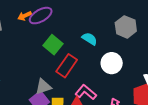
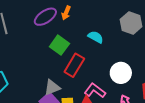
orange arrow: (25, 16) -> (66, 13), moved, turned -40
white circle: (112, 63) -> (121, 73), moved

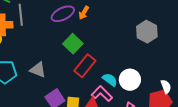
cyan semicircle: (96, 37) -> (110, 80), moved
gray triangle: (52, 87) -> (38, 70), moved, turned 36

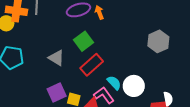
orange arrow: (84, 13) -> (99, 12), turned 120
gray triangle: (38, 70) -> (56, 58), moved

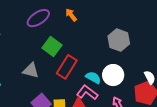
orange arrow: (99, 12) -> (71, 15), moved
gray hexagon: (158, 41) -> (119, 40), moved

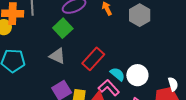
gray hexagon: (119, 40) -> (140, 15), moved
green square: (52, 47) -> (63, 28), moved

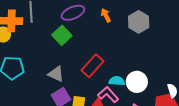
gray triangle: (57, 56) -> (56, 74), moved
cyan semicircle: (117, 74) -> (117, 81), turned -35

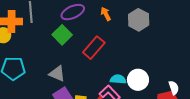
red rectangle: (93, 66) -> (94, 48), moved

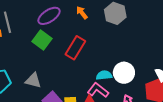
gray triangle: (57, 74) -> (33, 80), moved

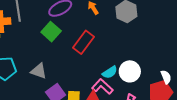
cyan semicircle: (104, 75) -> (110, 72), turned 147

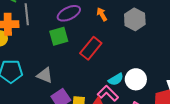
green square: (51, 32) -> (59, 36), turned 30

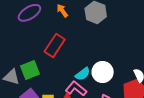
green square: (59, 36) -> (30, 70), moved

